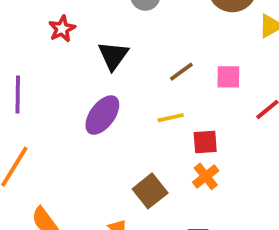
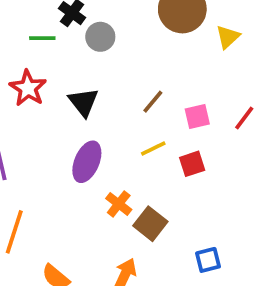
red star: (62, 29) -> (28, 88), size x1.4
pink square: (228, 77) -> (197, 116), moved
orange cross: (206, 176) -> (119, 204), moved

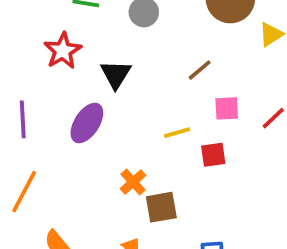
brown line: (153, 102) -> (200, 70), moved
purple ellipse: (87, 162) -> (87, 123), moved
brown square: (150, 224) -> (161, 207), turned 32

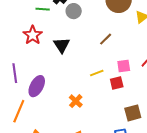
pink square: (227, 108) -> (124, 66), moved
purple ellipse: (87, 123) -> (37, 86), moved
brown square: (161, 207) -> (133, 113), moved

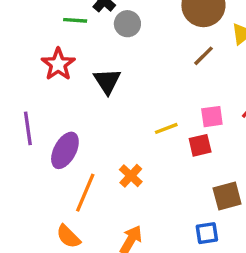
brown line: (106, 39) -> (203, 56), moved
orange line: (19, 111) -> (85, 193), moved

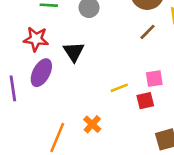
red star: (58, 64) -> (36, 39), turned -30
purple ellipse: (65, 150) -> (41, 73), moved

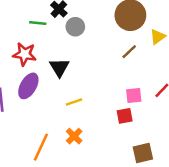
yellow line: (119, 88) -> (74, 102), moved

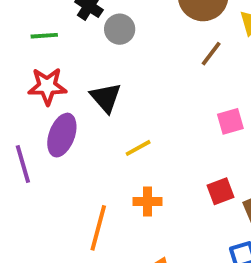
green line: (38, 23) -> (44, 36), moved
red square: (125, 116) -> (220, 191), moved
orange cross: (74, 136) -> (147, 201), turned -35

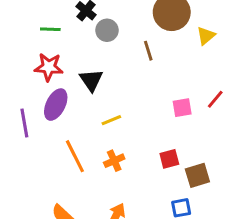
brown line: (211, 54) -> (148, 51), moved, turned -60
orange cross: (147, 201) -> (114, 161), turned -30
orange line: (98, 228) -> (75, 156), moved, turned -48

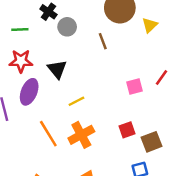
orange cross: (114, 161) -> (81, 135), size x1.5

